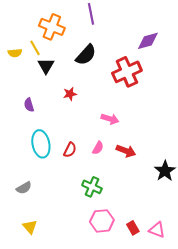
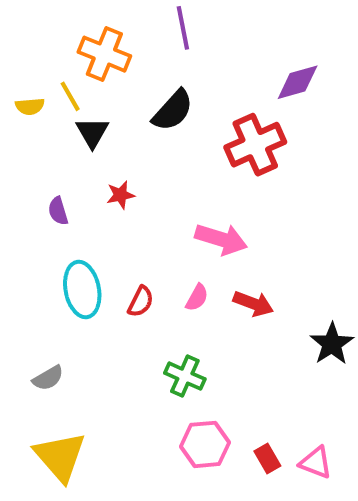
red star: (70, 94) -> (120, 195), moved
pink arrow: (110, 119) -> (221, 239), size x1.4
yellow triangle: (30, 227) -> (60, 457), size x1.8

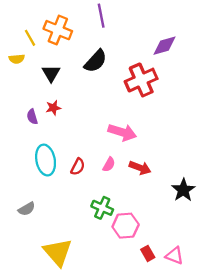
yellow line: (70, 96) -> (30, 38), moved
red star: (120, 195) -> (53, 108), moved
pink hexagon: (205, 444) -> (126, 226), moved
yellow triangle: (60, 457) -> (58, 252), moved

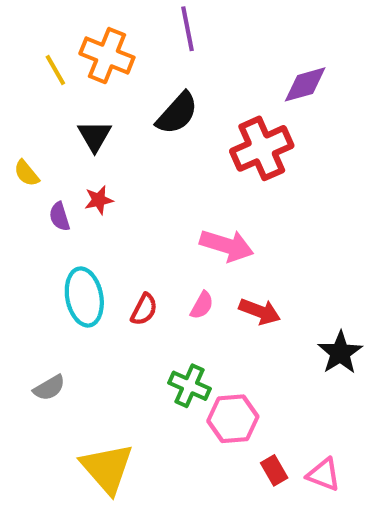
yellow semicircle: (17, 59) -> (26, 173), moved, turned 56

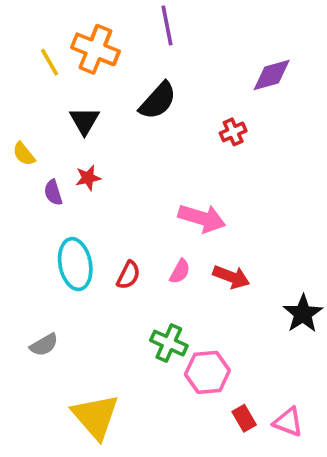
red cross: (262, 148) -> (233, 132), size x0.5

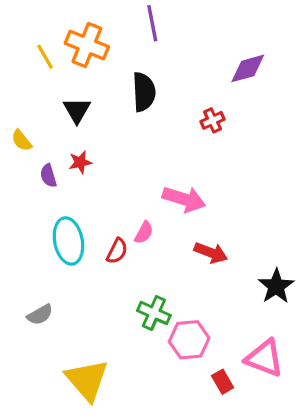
black semicircle: (158, 101) -> (144, 92), turned -45
pink semicircle: (180, 271) -> (144, 233), moved
pink triangle: (288, 422) -> (264, 358), moved, size x1.4

